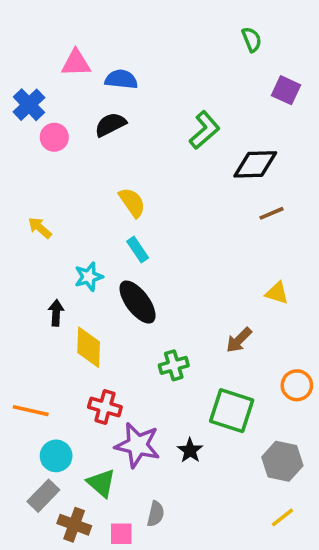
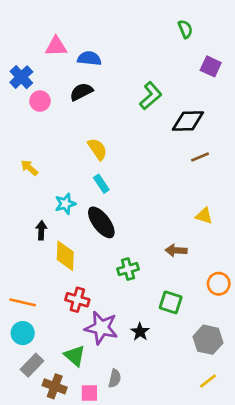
brown arrow: (239, 340) -> (176, 250), turned 48
green square: (232, 411) -> (171, 302), size x0.7
cyan circle: (56, 456) -> (23, 333), moved

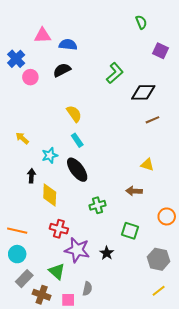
yellow arrow: (29, 168) -> (22, 138), moved
yellow triangle: (204, 216) -> (147, 165), moved

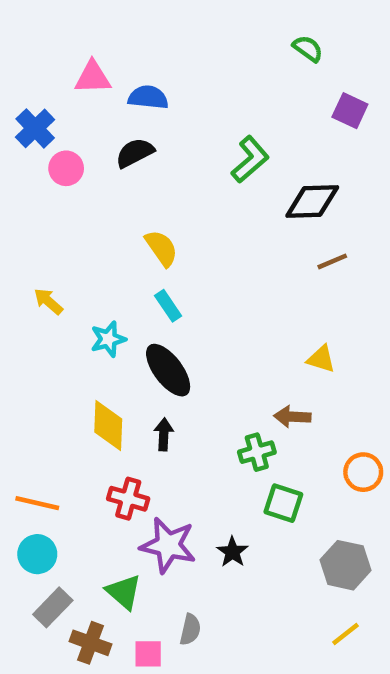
green semicircle: (141, 22) -> (308, 49), turned -32
black arrow: (31, 176) -> (164, 434), moved
green cross: (98, 205) -> (257, 452), moved

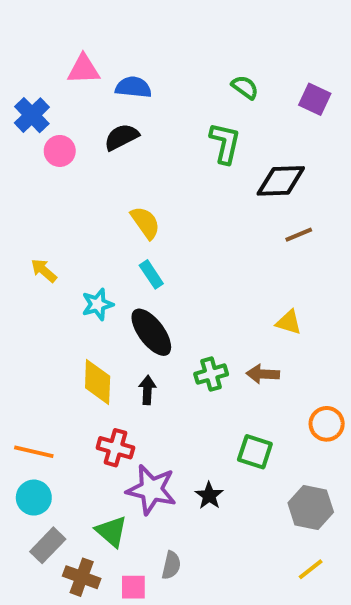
green semicircle: (308, 49) -> (245, 87), moved
green L-shape: (250, 159) -> (225, 143), turned -36
green cross: (257, 452) -> (211, 374), moved

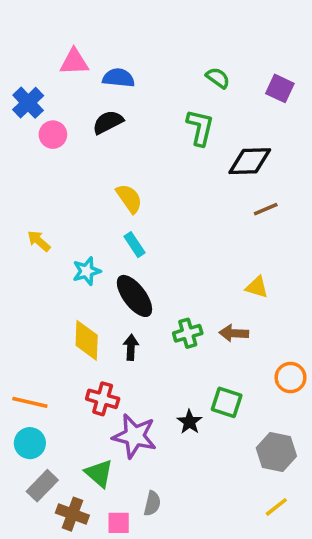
black star: (209, 496) -> (189, 422), moved

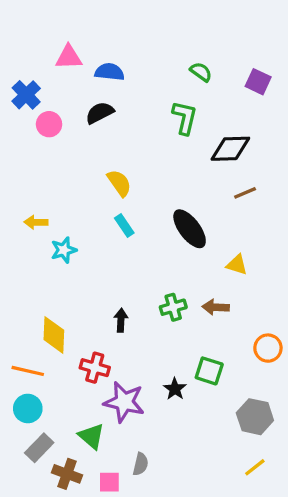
yellow arrow: (39, 241) -> (36, 222), turned -40
cyan star: (87, 271) -> (64, 250), moved
black ellipse: (134, 296) -> (190, 229), moved
yellow diamond: (87, 340) -> (54, 335), moved

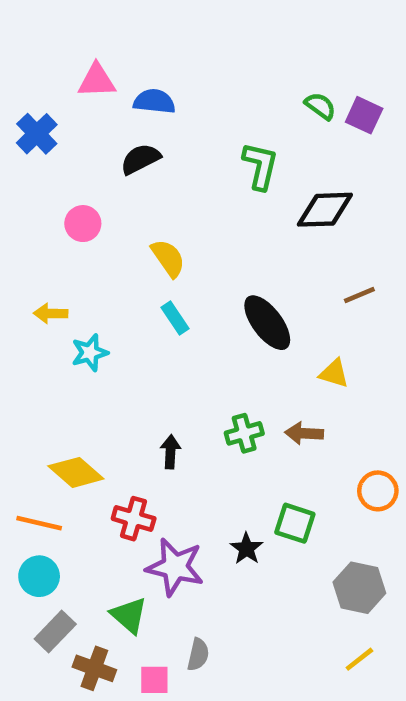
green semicircle: (201, 72) -> (320, 106), moved
pink circle: (49, 124) -> (83, 224), moved
brown line: (245, 193) -> (359, 295), moved
yellow diamond: (54, 335) -> (76, 472), turned -51

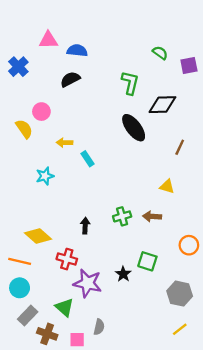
purple square: (364, 115) -> (189, 65), moved, turned -36
yellow semicircle: (168, 258) -> (24, 129), moved
brown line: (359, 295) -> (180, 147), turned -42
yellow arrow: (51, 313) -> (64, 143), moved
black ellipse: (267, 323) -> (134, 128), moved

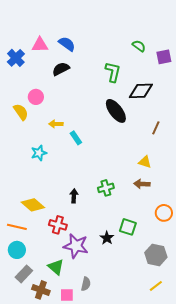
pink triangle: (48, 40) -> (40, 45), moved
blue semicircle: (77, 50) -> (67, 44), turned 30
brown arrow: (152, 216) -> (142, 184), moved

